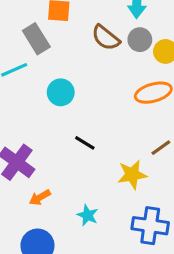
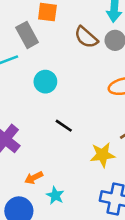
orange arrow: (40, 197) -> (34, 178), moved
cyan star: (88, 215) -> (55, 195), moved

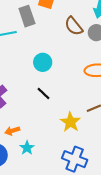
cyan circle: (45, 82) -> (43, 62), moved
yellow star: (103, 155) -> (70, 122), turned 30

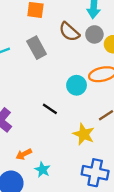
gray rectangle: (27, 16) -> (37, 48), moved
cyan circle: (43, 62) -> (77, 85), moved

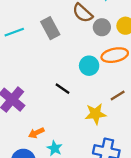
gray circle: (94, 34) -> (102, 27), moved
yellow star: (84, 134) -> (96, 114), turned -30

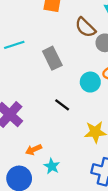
gray rectangle: (50, 28) -> (52, 58), moved

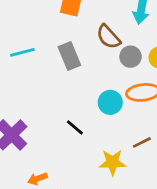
gray rectangle: (52, 58) -> (69, 56), moved

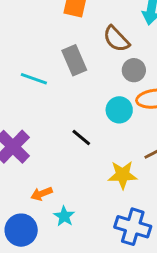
cyan line: (22, 52) -> (34, 79), moved, turned 35
gray circle: (131, 57) -> (134, 70), moved

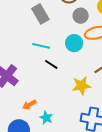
cyan line: (34, 79) -> (41, 46), moved

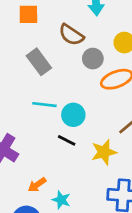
cyan circle: (74, 43) -> (73, 115), moved
black line: (51, 64) -> (67, 140), moved

